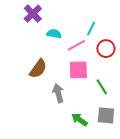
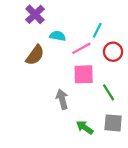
brown semicircle: (38, 69) -> (35, 55), moved

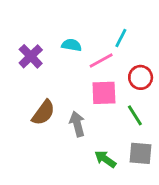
purple cross: (35, 14) -> (31, 56), moved
red circle: (113, 52) -> (141, 77), moved
brown semicircle: (35, 55) -> (43, 113), moved

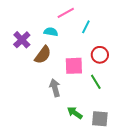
pink line: (101, 61) -> (66, 13), moved
brown semicircle: (43, 113) -> (43, 55), moved
gray square: (141, 153) -> (100, 119), moved

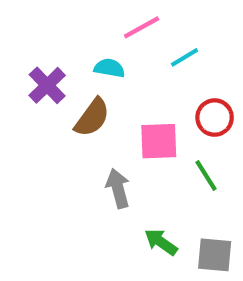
cyan line: (86, 27) -> (185, 57), turned 32

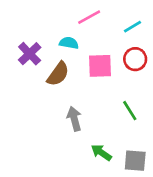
cyan line: (185, 57) -> (132, 27), moved
red circle: (215, 118) -> (135, 59), moved
pink square: (159, 141) -> (100, 66), moved

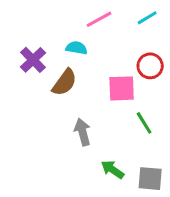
cyan line: (132, 27) -> (147, 18), moved
pink square: (100, 66) -> (122, 88), moved

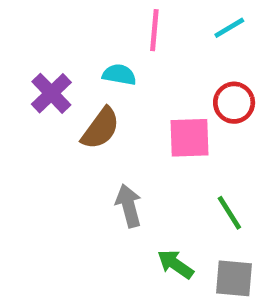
pink line: (99, 19) -> (154, 30), turned -56
green line: (144, 123) -> (229, 213), moved

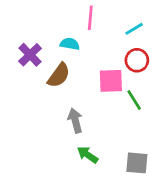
cyan line: (229, 28) -> (134, 29), moved
green line: (229, 213) -> (134, 100), moved
green arrow: (175, 264) -> (88, 155), moved

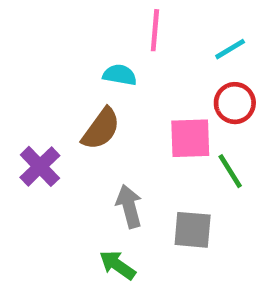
purple cross: (30, 55) -> (40, 166), moved
green arrow: (88, 155) -> (117, 265), moved
gray square: (137, 163) -> (193, 230), moved

